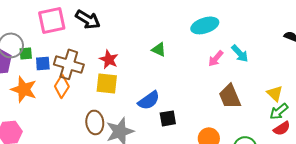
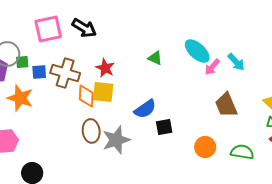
cyan ellipse: (205, 25) -> (197, 51), moved, turned 60
orange diamond: (62, 86) -> (86, 96), moved, turned -30

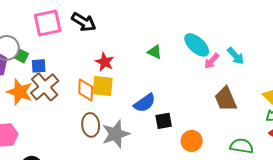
green square: (22, 62) -> (22, 56), turned 32
brown cross: (65, 73) -> (45, 87), moved, turned 32
orange circle: (205, 147) -> (192, 141), moved

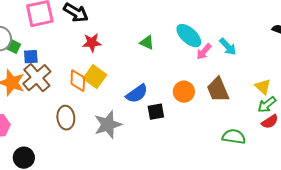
red star: (105, 62) -> (92, 43), moved, turned -30
yellow square: (103, 86) -> (95, 77), turned 30
brown ellipse: (91, 125) -> (66, 118), moved
orange circle: (192, 141) -> (184, 92), moved

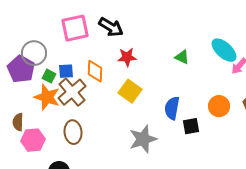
green square: (14, 47) -> (49, 76), moved
orange diamond: (78, 81) -> (95, 71), moved
blue semicircle: (137, 94) -> (172, 108), turned 135
brown ellipse: (66, 118) -> (73, 132), moved

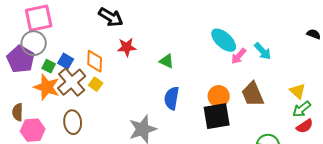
pink square: (75, 28) -> (39, 18), moved
green triangle: (182, 57) -> (167, 61), moved
blue square: (66, 71) -> (66, 61), turned 35
yellow square: (130, 91) -> (96, 84), moved, size x0.6
black square: (191, 126) -> (217, 116), moved, size x1.6

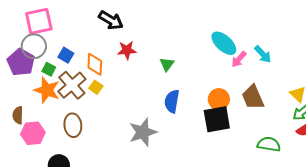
blue square: (66, 61) -> (66, 55), moved
green triangle: (167, 61) -> (167, 64), turned 42

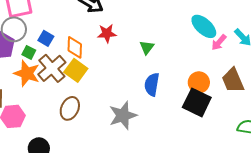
yellow square: (96, 87) -> (76, 70), size x1.6
black square: (217, 119) -> (197, 102), turned 36
brown ellipse: (73, 125) -> (70, 108), moved, turned 30

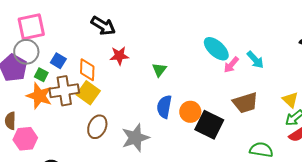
brown cross: (52, 68) -> (64, 91), turned 32
brown trapezoid: (233, 80) -> (245, 103), turned -84
orange circle: (199, 82) -> (190, 112), moved
brown ellipse: (70, 108) -> (97, 127), moved

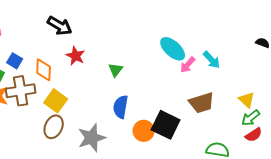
red star: (119, 56) -> (76, 56), turned 30
yellow square: (88, 93) -> (56, 101), moved
orange circle: (190, 112) -> (144, 131), moved

